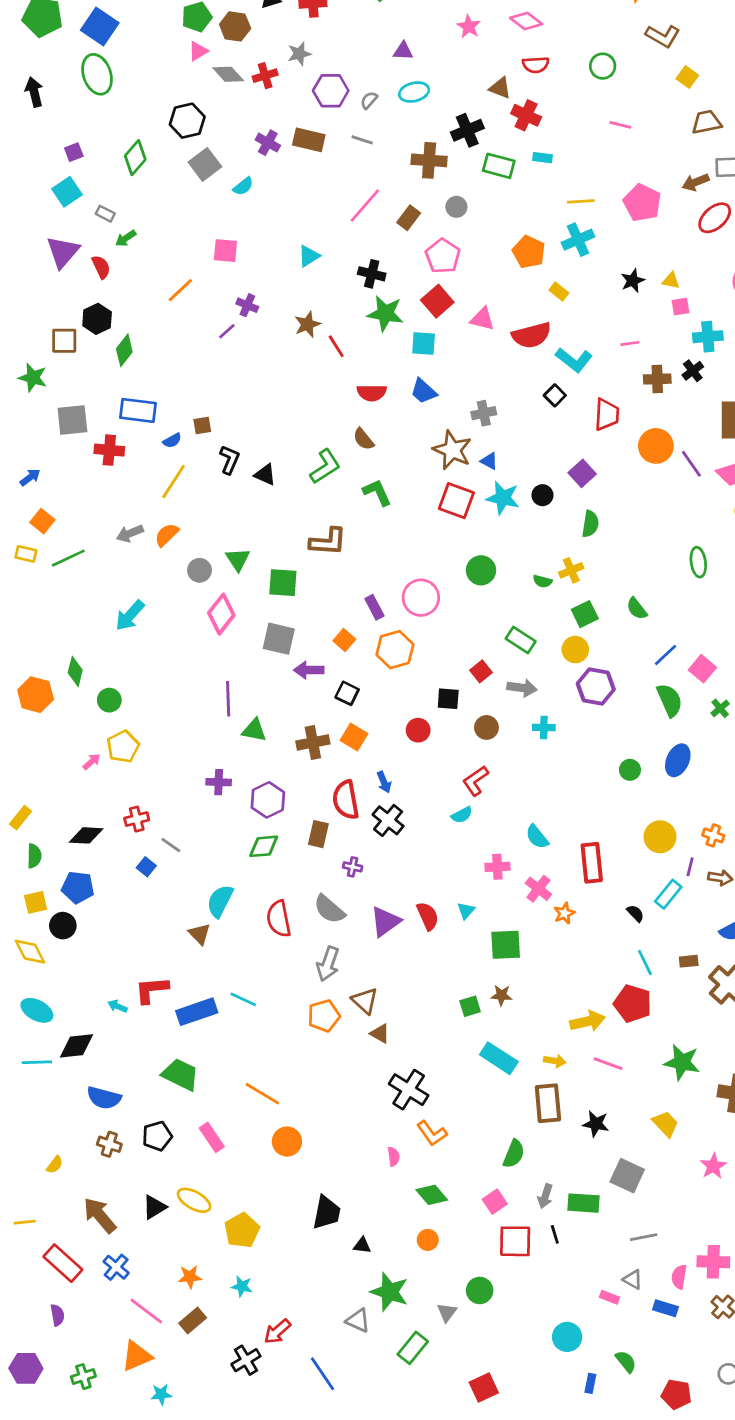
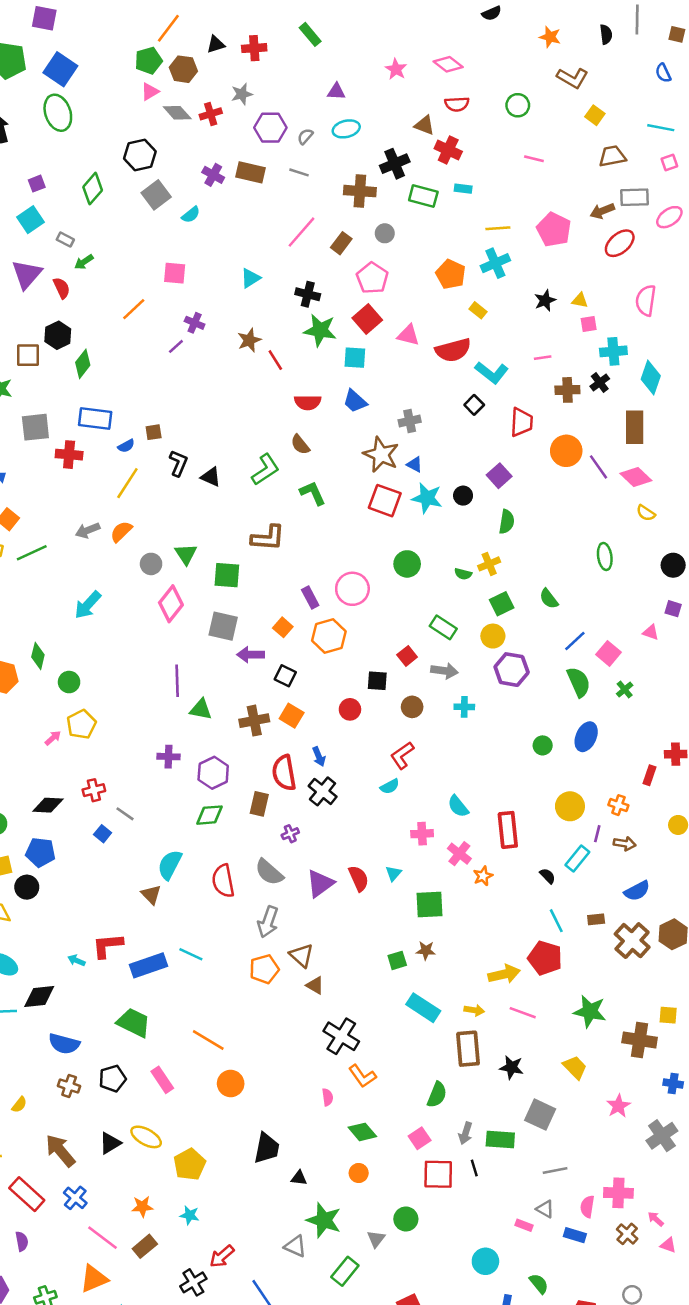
purple cross: (353, 867) -> (290, 834), turned -35

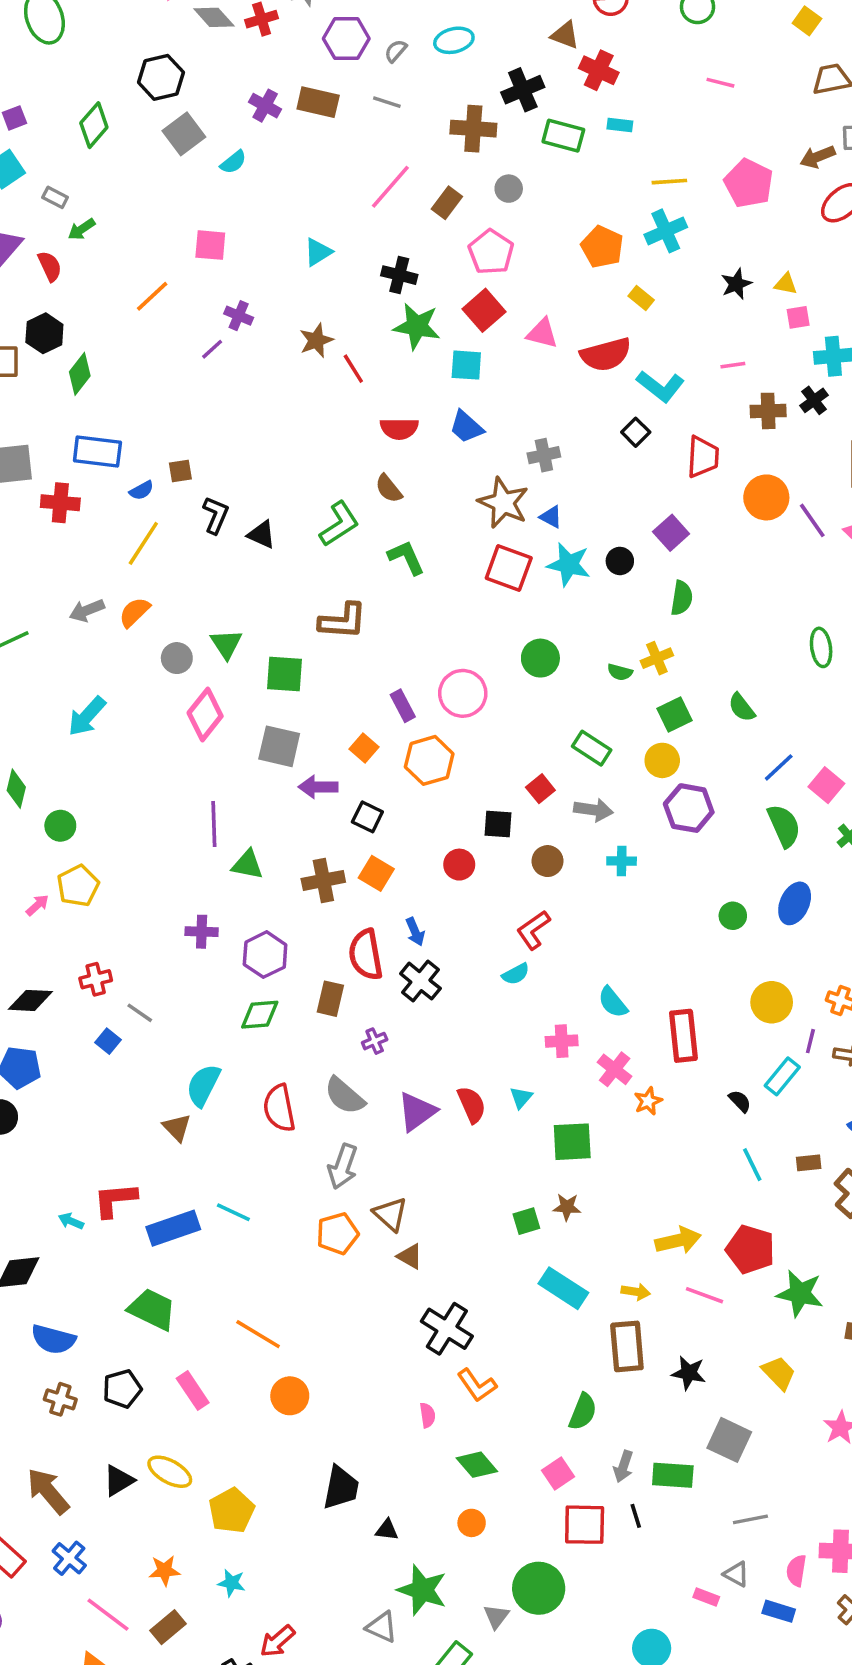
red pentagon: (545, 958) -> (750, 1249), moved
green circle: (406, 1219) -> (539, 1588), size x1.5

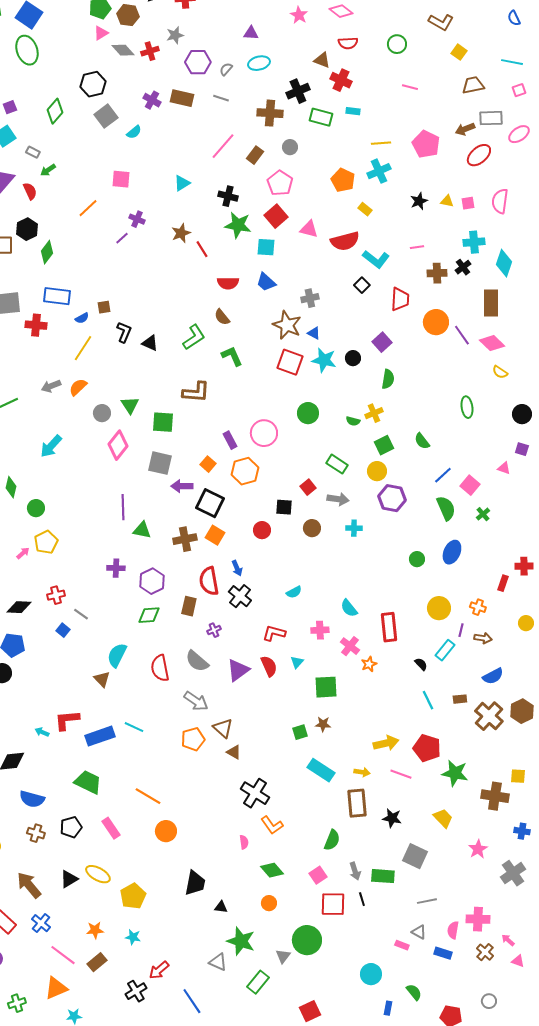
pink square: (798, 317) -> (468, 203), moved
black square: (367, 817) -> (210, 503), size x1.6
red L-shape: (533, 930) -> (274, 633), moved, turned 50
gray arrow: (343, 1166) -> (196, 701), turned -75
gray arrow: (623, 1466) -> (355, 871), turned -36

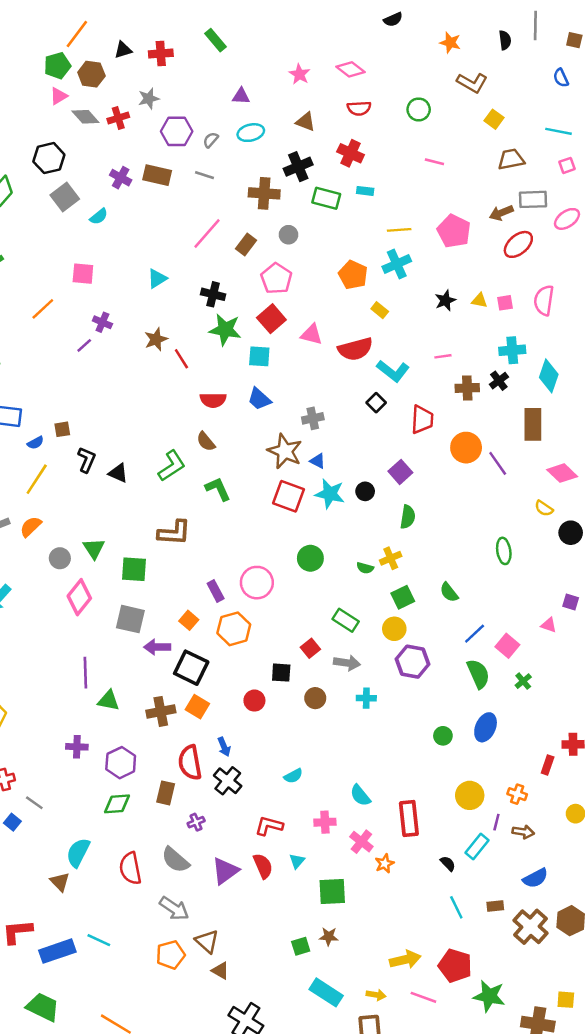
brown triangle: (322, 60) -> (306, 122), moved
pink diamond: (492, 343) -> (562, 473), moved
black circle: (522, 414) -> (571, 533), moved

